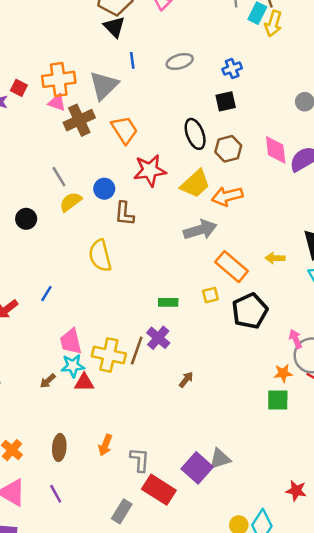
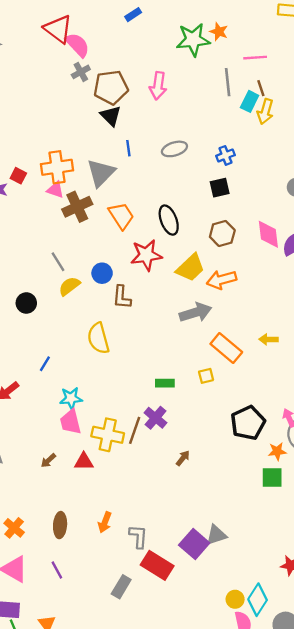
black ellipse: (195, 134) -> (169, 220), moved
blue line: (46, 294) -> (45, 364), moved
black pentagon: (250, 311) -> (248, 423), moved
cyan star: (73, 366) -> (71, 398), moved

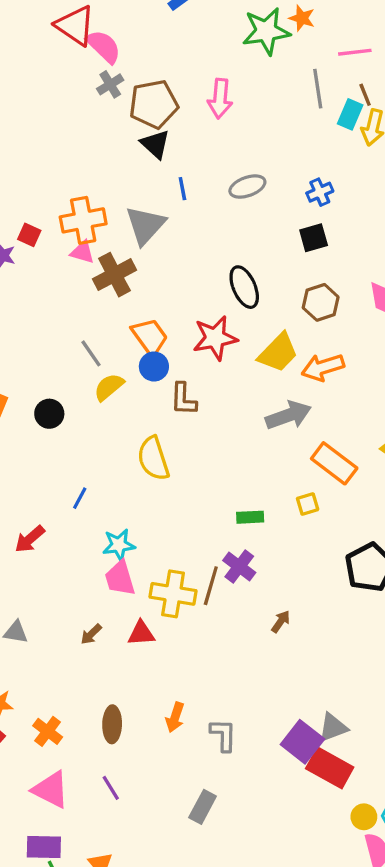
orange trapezoid: (121, 216) -> (150, 337), moved
red rectangle: (157, 565) -> (330, 768), moved

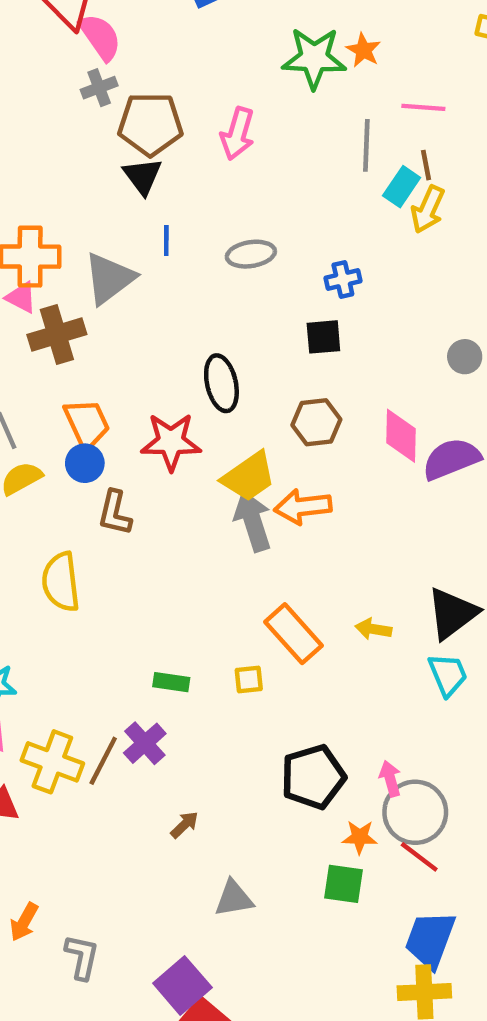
gray arrow: (288, 415) -> (253, 521), moved, turned -99
gray triangle: (333, 727) -> (234, 898), moved

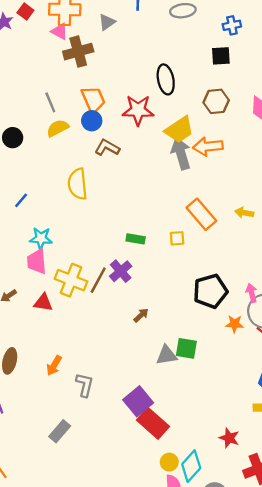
gray triangle: (109, 278) -> (107, 22), size x0.6
brown L-shape: (115, 513) -> (107, 148), turned 105
green square: (343, 884) -> (186, 348), moved

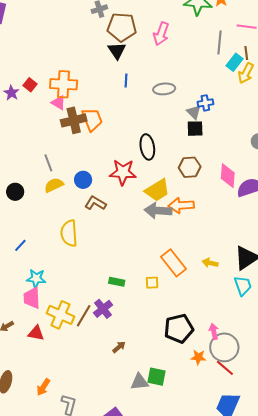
gray triangle: (107, 22) -> (194, 112), moved, turned -42
orange trapezoid: (93, 100) -> (92, 119), moved
gray arrow: (181, 154) -> (158, 211), turned -72

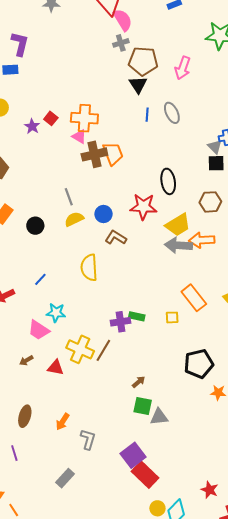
gray ellipse: (164, 89) -> (172, 113), moved, turned 70
pink trapezoid: (32, 298) -> (39, 330), moved, turned -55
purple cross: (103, 309) -> (120, 322), moved, turned 30
green square: (157, 377) -> (143, 406), moved

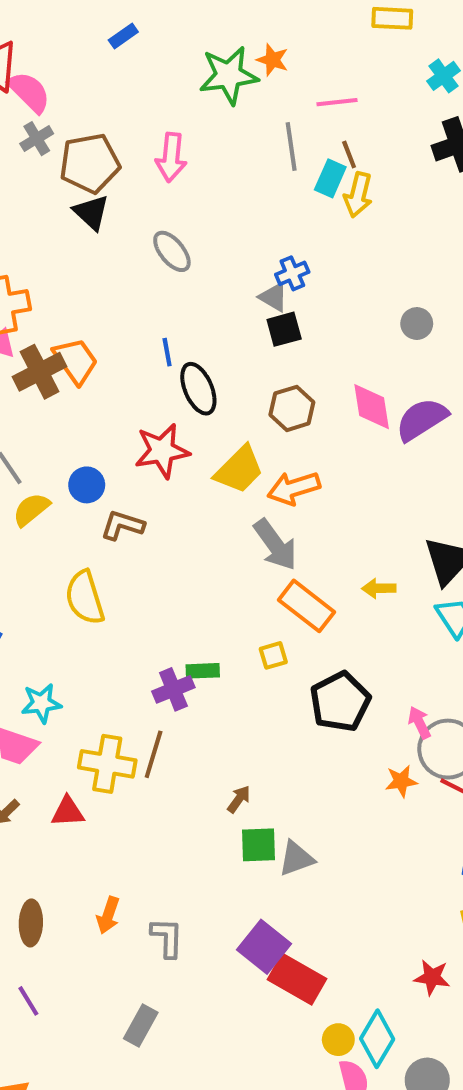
blue line: (147, 115) -> (167, 352), moved
gray arrow: (178, 245) -> (275, 545), moved, turned -116
black pentagon: (199, 364) -> (340, 702), moved

